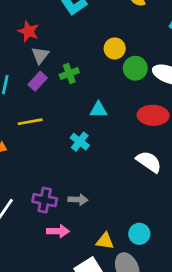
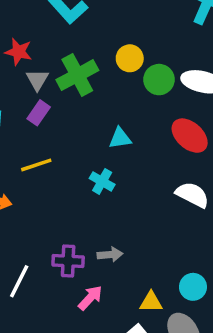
green cross: (69, 73) -> (77, 75), moved, size x1.6
red ellipse: (153, 115) -> (190, 136), turned 48
pink arrow: (58, 231) -> (90, 298), turned -40

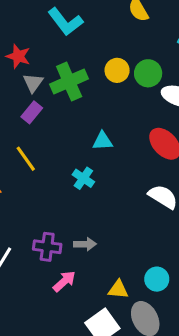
green circle: (159, 80) -> (148, 73), moved
yellow line: (36, 165) -> (26, 159), turned 68

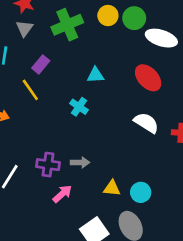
gray triangle: (33, 83) -> (24, 28), moved
purple rectangle: (32, 112) -> (41, 64), moved
yellow triangle: (118, 290) -> (112, 188), moved

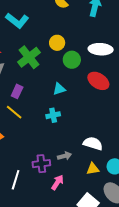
green circle: (134, 18) -> (72, 60), moved
cyan cross: (79, 107) -> (53, 115), turned -32
white semicircle: (146, 123) -> (93, 143), moved

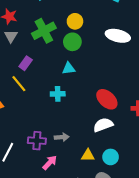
green circle: (72, 60) -> (72, 42), moved
red ellipse: (98, 81) -> (107, 99), moved
white semicircle: (93, 143) -> (103, 125), moved, turned -48

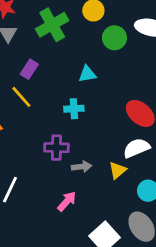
green circle: (72, 42) -> (114, 38), moved
purple cross: (37, 141) -> (56, 148), moved
yellow triangle: (88, 155) -> (117, 170), moved, turned -40

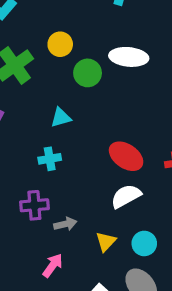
yellow triangle: (117, 170) -> (106, 242), moved

